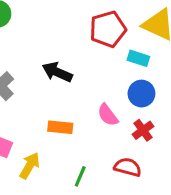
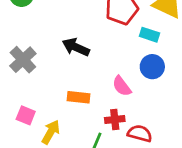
red cross: (143, 130) -> (115, 120), moved, turned 30

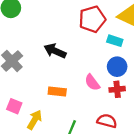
red cross: (115, 120) -> (117, 89), moved

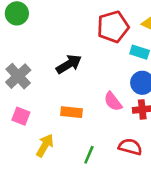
black arrow: (55, 51) -> (69, 64), turned 125
pink square: (14, 106) -> (21, 116), moved

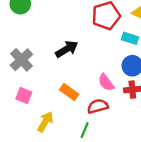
orange rectangle: (72, 112) -> (69, 92), turned 30
red semicircle: (130, 147) -> (98, 106), moved, turned -30

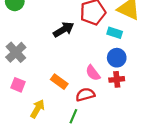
black arrow: (67, 49) -> (64, 30), moved

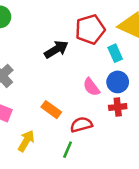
cyan rectangle: (115, 33) -> (115, 53), turned 48
pink semicircle: (93, 73) -> (91, 87), moved

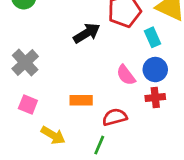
orange rectangle: (51, 110) -> (81, 100), turned -36
yellow arrow: (26, 141) -> (53, 135), turned 90

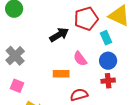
pink semicircle: (126, 75) -> (80, 59), moved
orange rectangle: (81, 100) -> (61, 74), moved

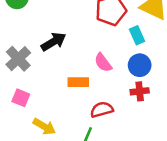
black arrow: (59, 35) -> (53, 42), moved

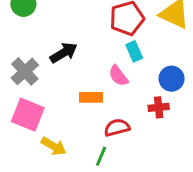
cyan rectangle: (137, 35) -> (134, 51), moved
blue circle: (140, 65) -> (172, 79), moved
pink square: (21, 98) -> (28, 115), size x1.6

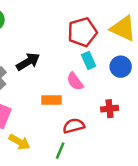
blue circle: (172, 79) -> (121, 67), moved

